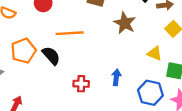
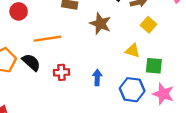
red cross: (81, 84) -> (61, 72), moved

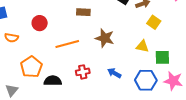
brown star: (100, 24) -> (105, 38), moved
black semicircle: (31, 62) -> (53, 81), moved, turned -36
blue arrow: (97, 78) -> (114, 73), turned -56

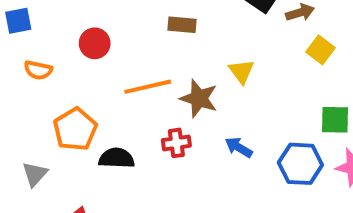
brown star: (105, 38) -> (199, 98), moved
yellow triangle: (142, 46) -> (241, 71), moved, turned 40

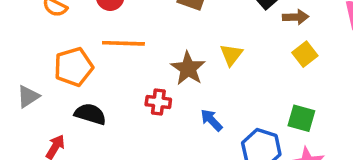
orange line: (148, 87) -> (123, 43), moved
black semicircle: (117, 158) -> (90, 114), moved

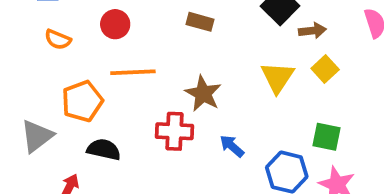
yellow triangle: (231, 55) -> (277, 77), moved, size x1.4
gray triangle: (28, 96) -> (37, 136), size x1.4
red cross: (158, 102) -> (174, 131), size x1.4

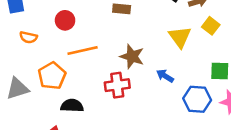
gray triangle: (37, 136) -> (17, 89), moved, turned 30
blue arrow: (232, 146) -> (165, 76), moved

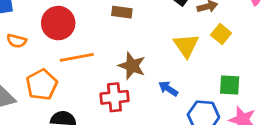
red circle: (65, 20) -> (58, 23), size x1.5

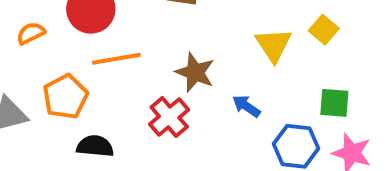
orange semicircle: (17, 41) -> (31, 33), turned 138
red cross: (114, 97) -> (169, 117), turned -36

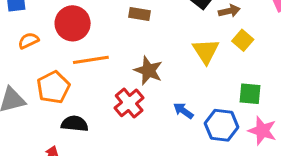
blue arrow: (246, 106) -> (183, 111), moved

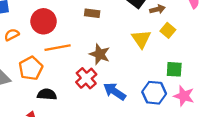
blue arrow: (183, 111) -> (115, 91), moved, size x1.5

